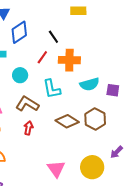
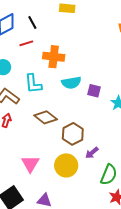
black line: (53, 37) -> (32, 23), moved
red line: (42, 57) -> (26, 43), moved, turned 32
brown hexagon: (95, 119) -> (73, 134), moved

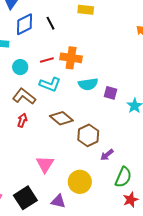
red line: (26, 43) -> (47, 60), moved
cyan L-shape: (33, 84) -> (50, 84), turned -65
yellow circle: (66, 165) -> (80, 182), moved

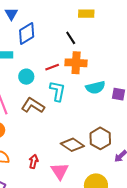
black line: (51, 23) -> (71, 38), moved
cyan L-shape: (50, 84) -> (57, 91), turned -95
brown diamond: (61, 118) -> (72, 145), moved
red arrow: (22, 120) -> (34, 161), moved

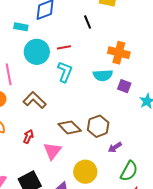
orange cross: (76, 63) -> (119, 53), moved
cyan circle: (26, 77) -> (37, 52), size x1.6
brown L-shape: (33, 105) -> (35, 100), moved

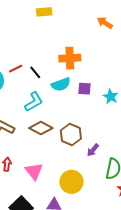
black line: (88, 22) -> (35, 72), moved
cyan L-shape: (65, 72) -> (34, 102), moved, turned 55
brown diamond: (70, 127) -> (41, 128), moved

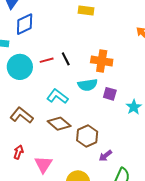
black line: (35, 72) -> (66, 59), moved
cyan L-shape: (34, 102) -> (57, 96), turned -125

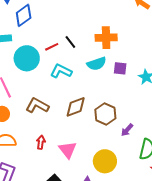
cyan L-shape: (57, 96) -> (61, 71), moved
brown diamond: (59, 124) -> (76, 107), turned -50

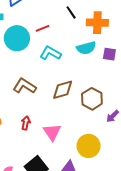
black line: (70, 42) -> (71, 12), moved

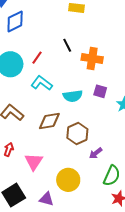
red line: (43, 28) -> (37, 58), turned -40
cyan semicircle: (86, 48) -> (73, 96), moved

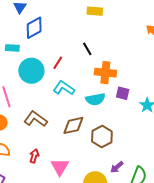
orange cross: (92, 59) -> (105, 73), moved
purple arrow: (96, 153) -> (117, 167), moved

